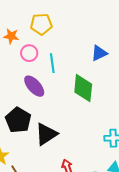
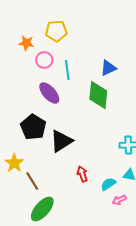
blue triangle: (99, 53) -> (108, 68), moved

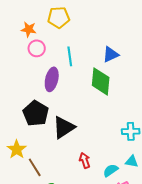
pink circle: (44, 60) -> (37, 48), moved
purple ellipse: (49, 93) -> (52, 79), turned 55

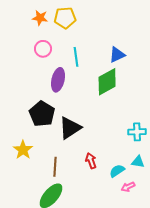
orange star: (29, 29) -> (40, 18), moved
green diamond: (101, 81) -> (107, 82), turned 56
brown line: (35, 167) -> (55, 167), moved, turned 36

